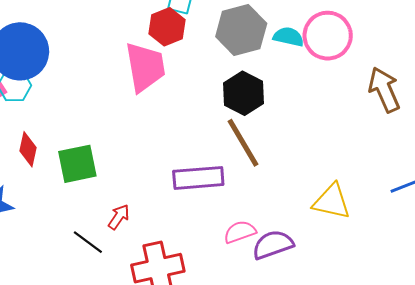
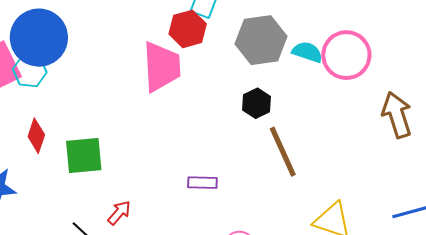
black hexagon: (244, 93) -> (257, 103), size x0.7
brown line: (243, 143) -> (283, 152), moved
purple rectangle: (198, 178) -> (202, 183), size x0.6

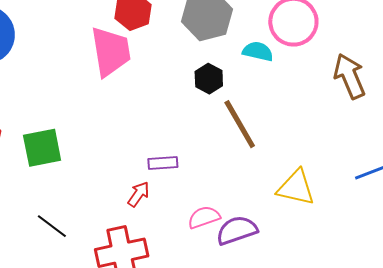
cyan semicircle: (307, 52) -> (258, 51), moved
red arrow: (119, 213) -> (139, 194), moved

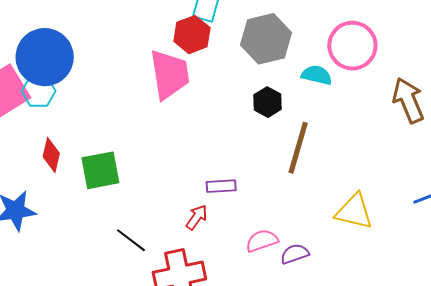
brown line: (240, 124) -> (298, 148), turned 46
black line: (52, 226) -> (131, 240), moved
purple semicircle: (237, 230) -> (295, 254), size x0.7

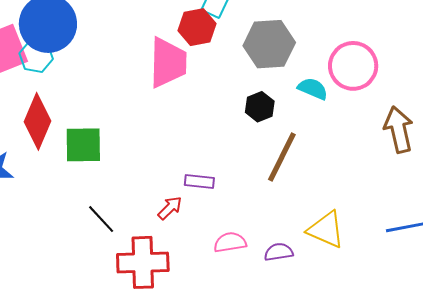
red diamond: (51, 155) -> (38, 121), size x1.6
purple semicircle: (295, 254) -> (279, 252), moved

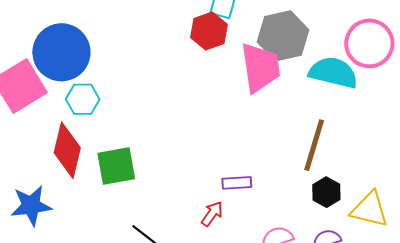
cyan hexagon: (36, 56) -> (83, 99), moved
pink trapezoid: (168, 63) -> (260, 68), moved
cyan semicircle: (313, 89) -> (333, 73), size x1.6
black hexagon: (260, 107) -> (326, 192), moved

